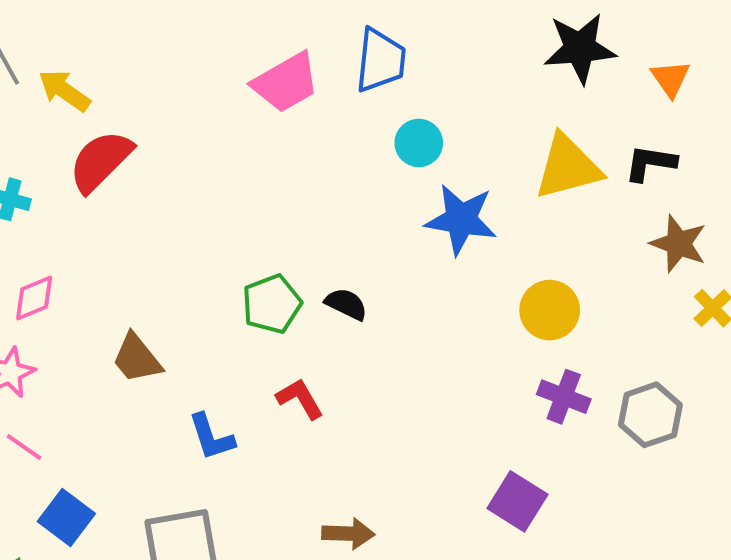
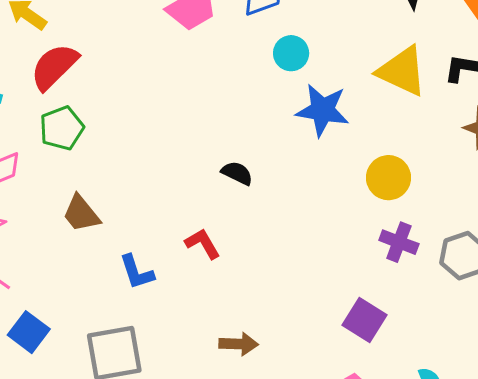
yellow triangle: (568, 167) -> (402, 71), turned 40
green pentagon: (272, 304) -> (62, 128), moved

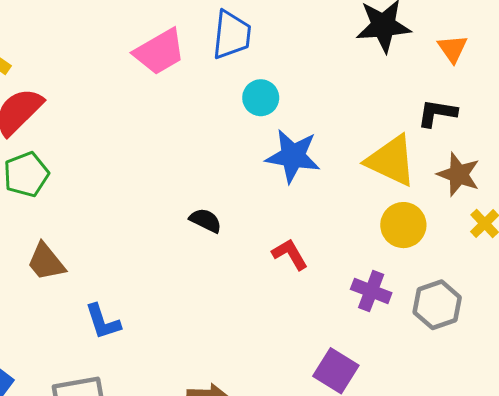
yellow triangle: (402, 71) -> (391, 161), moved
yellow circle: (388, 178) -> (403, 225), moved
red L-shape: (203, 244) -> (290, 254), moved

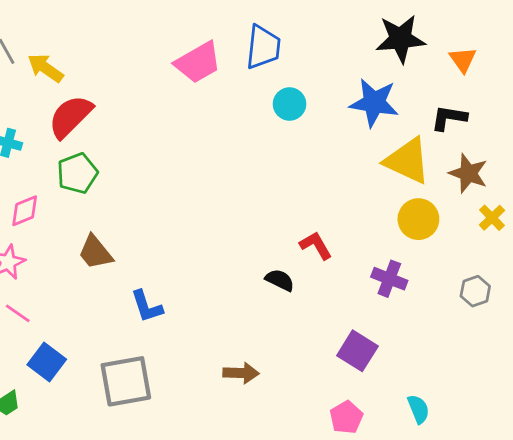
blue star: (293, 156) -> (374, 103), moved
black semicircle: (206, 220) -> (280, 280), moved
gray hexagon: (437, 305) -> (475, 291), moved, size x0.7

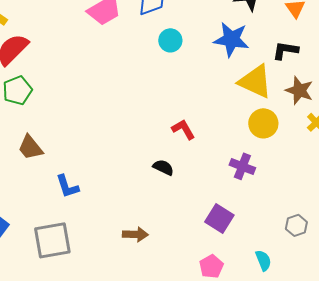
red L-shape: (316, 245) -> (183, 129), moved
gray hexagon: (475, 291) -> (296, 225), moved

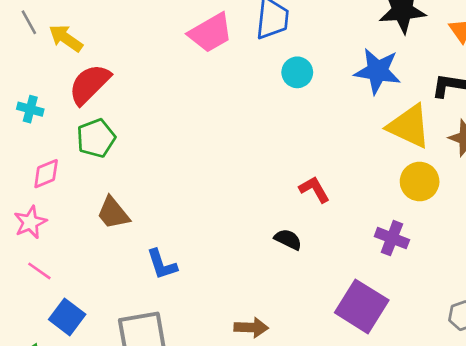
purple square: (219, 218) -> (362, 306), size x1.4

